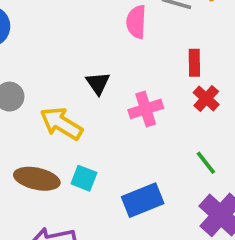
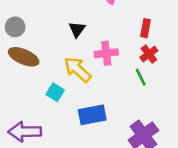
yellow arrow: (61, 124) -> (78, 69), moved
green line: (206, 163) -> (141, 77), moved
brown ellipse: (37, 179) -> (24, 57), moved

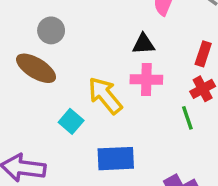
gray circle: (15, 27) -> (51, 30), moved
black triangle: (77, 29) -> (143, 44), moved, turned 42

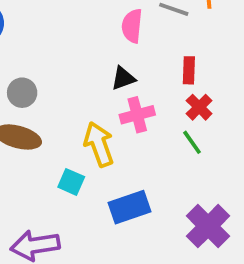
yellow arrow: (105, 95) -> (99, 144), turned 36

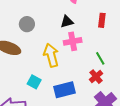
gray circle: (22, 93) -> (27, 24), moved
red cross: (199, 107) -> (96, 77), moved
cyan square: (71, 182) -> (34, 82), moved

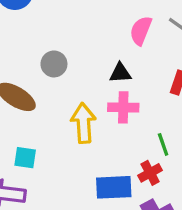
cyan square: (34, 82) -> (25, 158), moved, turned -32
blue rectangle: (64, 90) -> (114, 187), moved

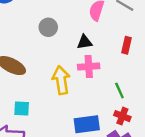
gray circle: (54, 64) -> (48, 27), moved
red cross: (150, 173) -> (122, 116), moved, turned -35

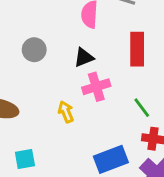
red rectangle: (126, 45) -> (137, 49), size x1.5
yellow arrow: (61, 80) -> (66, 112), size x0.6

